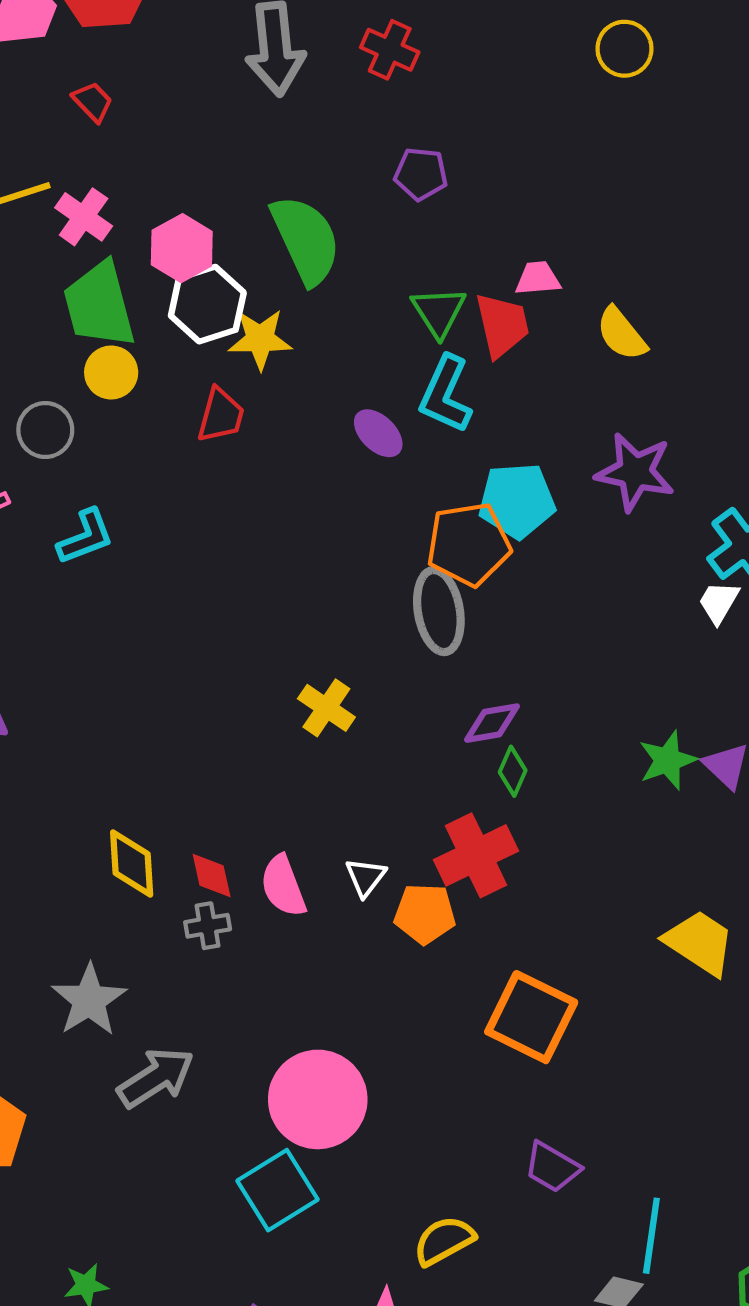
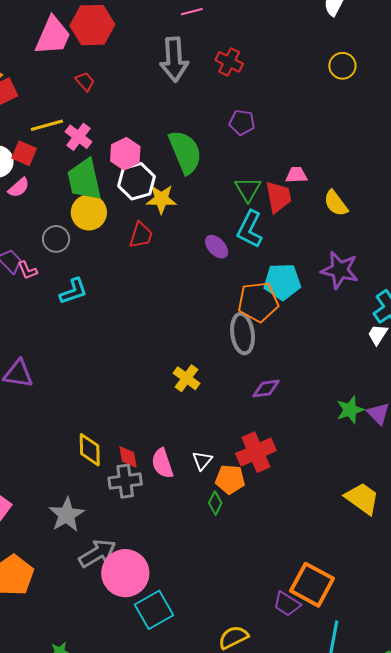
yellow circle: (111, 372) -> (89, 212), size x1.4
green diamond: (513, 771) -> (215, 503), moved
gray cross: (208, 926) -> (125, 481), size x1.5
orange square: (531, 1017) -> (312, 585), moved
pink circle: (318, 1099) -> (125, 573), moved

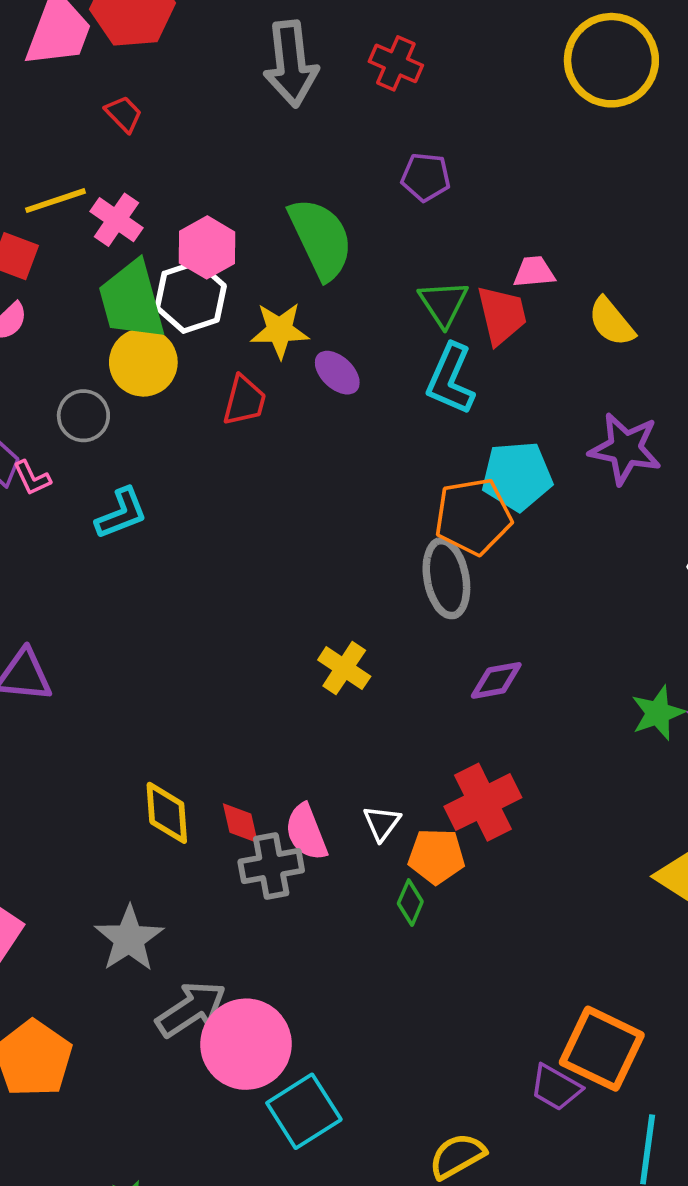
yellow circle: (342, 66) -> (611, 60), size x1.8
white hexagon: (137, 181) -> (191, 297), moved
purple ellipse: (217, 247) -> (337, 373), moved
gray cross: (125, 481) -> (271, 866), moved

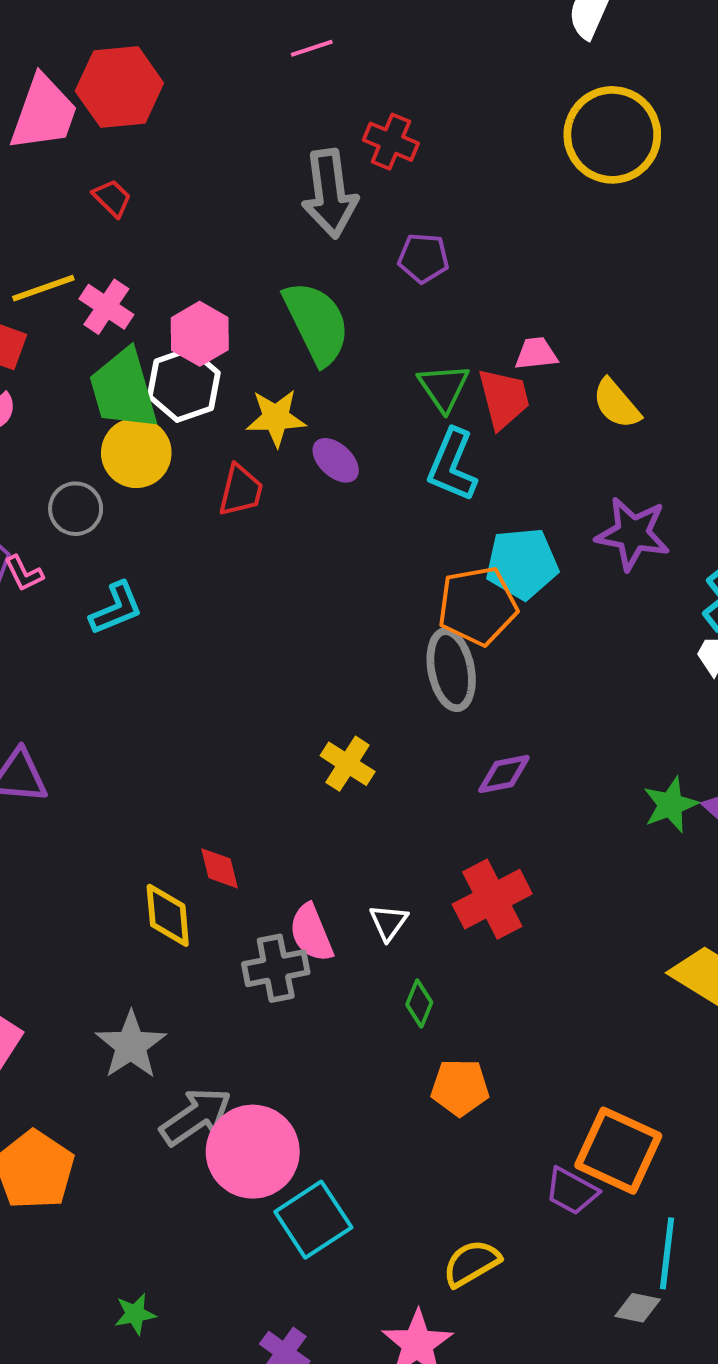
gray arrow: (291, 64) -> (330, 194), moved
red diamond: (240, 823) -> (219, 868), moved
orange pentagon: (436, 856) -> (460, 1087), moved

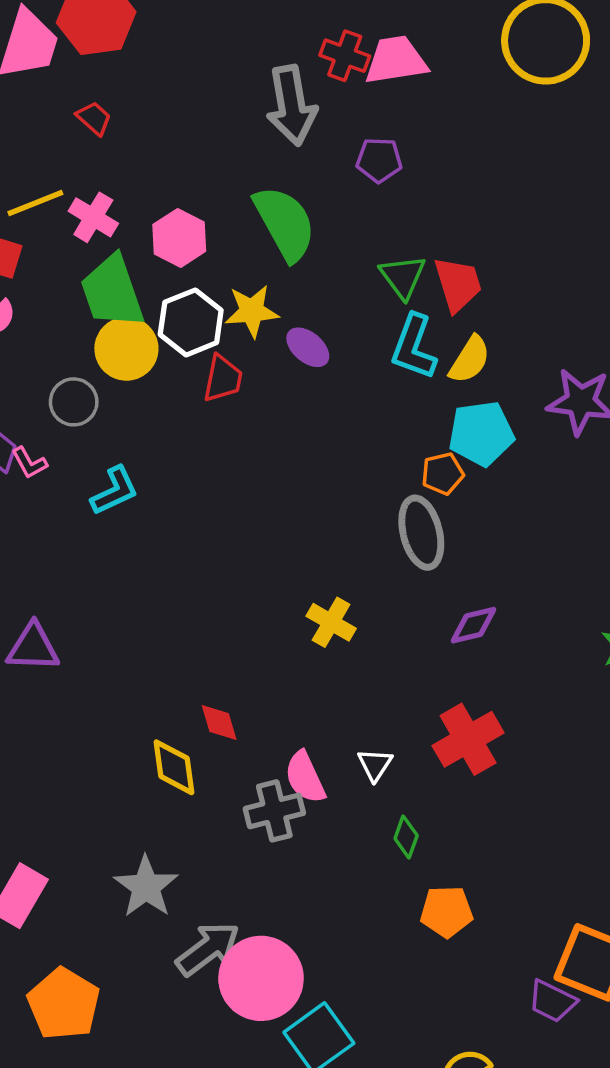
pink trapezoid: (536, 354) -> (396, 60), moved, size x1.6
white hexagon: (184, 385) -> (191, 322), moved
yellow semicircle: (616, 404) -> (470, 360), moved, turned -105
orange pentagon: (478, 606) -> (443, 474), size x0.6

